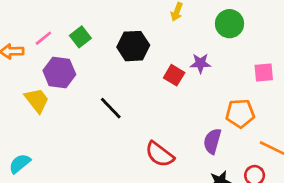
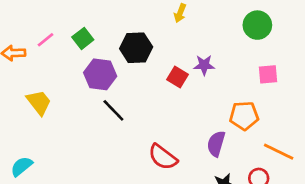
green circle: (230, 24) -> (257, 25), moved
purple hexagon: (59, 73) -> (100, 74), moved

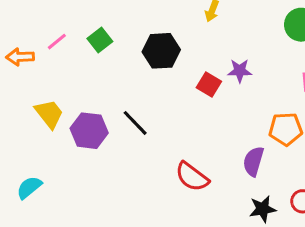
purple hexagon: (100, 74) -> (89, 131), moved

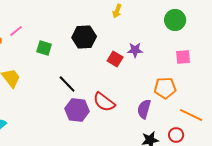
green square: (100, 40) -> (44, 48), moved, turned -35
purple hexagon: (89, 131) -> (77, 110), moved
red semicircle: (192, 177) -> (104, 102), moved

